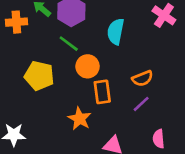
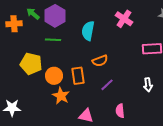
green line: (69, 44) -> (53, 40), turned -35
orange circle: (88, 66) -> (54, 76), moved
orange semicircle: (142, 78) -> (100, 61), moved

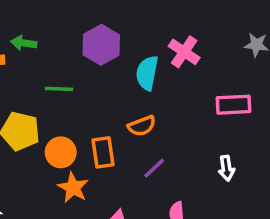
green arrow: (33, 14) -> (24, 43), turned -32
purple hexagon: (55, 16) -> (101, 45), moved
cyan semicircle: (88, 31) -> (147, 73), moved

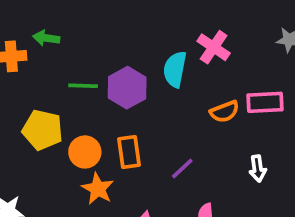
purple hexagon: (101, 45) -> (127, 88), moved
orange semicircle: (142, 126) -> (225, 112), moved

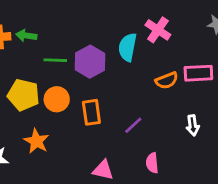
green arrow: (46, 38) -> (26, 36), moved
orange circle: (85, 152) -> (57, 99), moved
orange star: (98, 189) -> (36, 141), moved

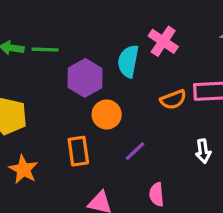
green line: (55, 60) -> (45, 50), moved
orange circle: (57, 99) -> (107, 115), moved
orange rectangle: (91, 112) -> (78, 151), moved

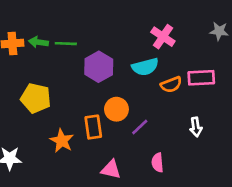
cyan semicircle: (128, 61) -> (145, 67), moved, turned -116
orange circle: (107, 115) -> (116, 109), moved
orange star: (23, 169) -> (62, 141), moved

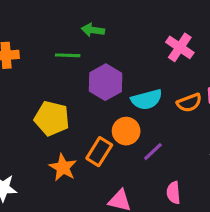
green arrow: (38, 42) -> (93, 30), moved
cyan semicircle: (145, 67) -> (147, 99), moved
yellow pentagon: (36, 98) -> (52, 118), moved
orange rectangle: (93, 127) -> (99, 152), turned 40

